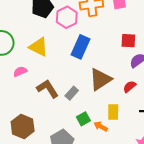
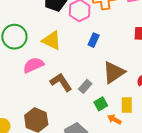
blue rectangle: (80, 47) -> (94, 40), size x0.6
pink semicircle: (20, 71) -> (33, 65), size x1.5
green square: (83, 119) -> (101, 104), moved

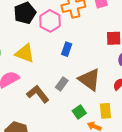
brown triangle: (114, 72) -> (89, 80), turned -45
gray rectangle: (85, 86) -> (62, 84), moved

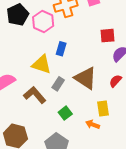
yellow triangle: (25, 53) -> (42, 64), moved
green square: (79, 112) -> (65, 113), moved

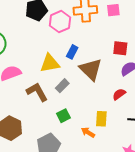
yellow triangle: (42, 64) -> (50, 63), turned -40
brown triangle: (86, 78) -> (91, 69), moved

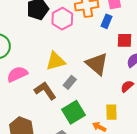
blue rectangle: (72, 52) -> (107, 21), moved
green square: (63, 116) -> (73, 112), size x1.6

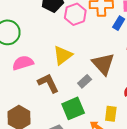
yellow triangle: (56, 61) -> (63, 55), turned -30
gray rectangle: (70, 82) -> (85, 81), moved

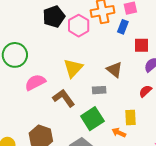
brown triangle: (103, 64) -> (114, 70), size x0.7
gray rectangle: (85, 81) -> (99, 90), turned 48

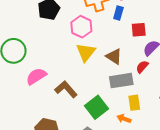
pink hexagon: (79, 26) -> (81, 27), moved
yellow triangle: (73, 68) -> (86, 52), moved
gray rectangle: (99, 90) -> (121, 81), moved, size x1.6
red semicircle: (145, 91) -> (142, 67), moved

